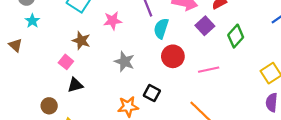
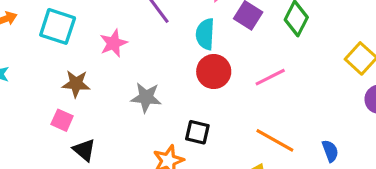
cyan semicircle: (161, 28) -> (205, 34), moved
black triangle: (75, 85) -> (84, 150), turned -49

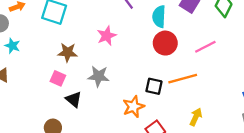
pink star: (113, 43) -> (107, 36), moved
gray star: (146, 97) -> (98, 76), moved
orange line: (275, 140) -> (183, 79), moved, turned -44

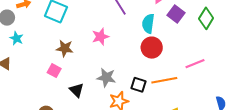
pink line: (205, 47) -> (195, 64), moved
gray star: (98, 76) -> (106, 77), moved
black triangle: (74, 99) -> (77, 90), moved

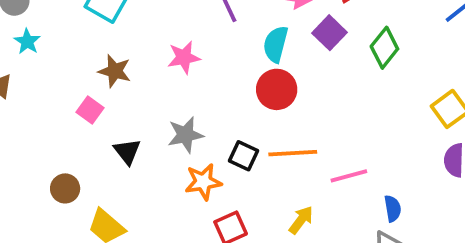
pink line: (195, 64) -> (349, 176), moved
gray star: (106, 77) -> (185, 135), turned -30

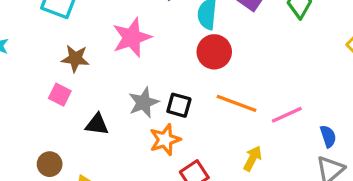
pink star: (184, 57) -> (132, 38), size x1.4
black triangle: (127, 151) -> (97, 124), turned -35
orange line: (293, 153) -> (237, 103), turned 33
black square: (244, 156) -> (179, 105), moved

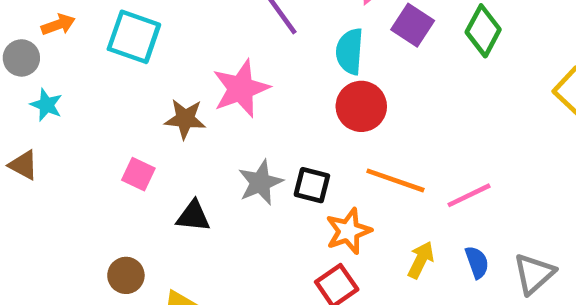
brown star: (75, 58) -> (185, 119), moved
blue semicircle: (328, 136) -> (477, 262), moved
orange star: (165, 140) -> (348, 231), moved

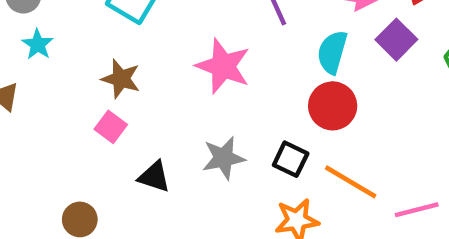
pink star: (241, 89) -> (223, 66), turned 30
brown star: (185, 119) -> (121, 79), moved
black square: (312, 185) -> (291, 159), moved

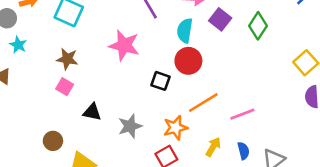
gray star: (224, 158) -> (130, 126), moved
black square: (291, 159) -> (161, 81), moved
orange line: (351, 182) -> (203, 103), turned -56

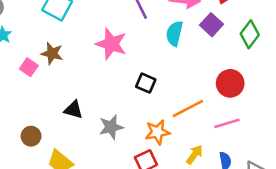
red circle: (188, 61) -> (230, 83), moved
pink square: (65, 87) -> (29, 67), moved

